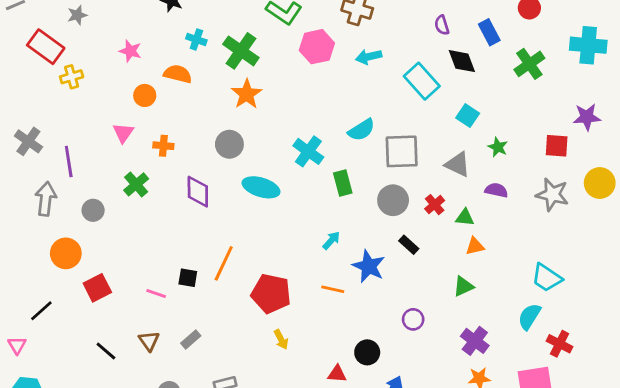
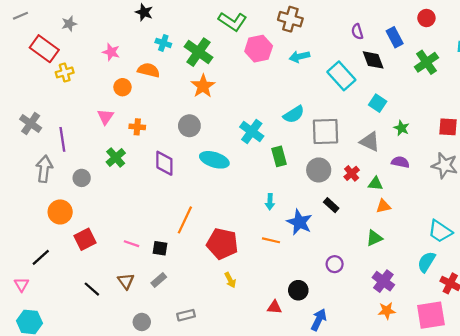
cyan arrow: (331, 240) -> (270, 202), turned 140
black square: (188, 278) -> (160, 248), moved

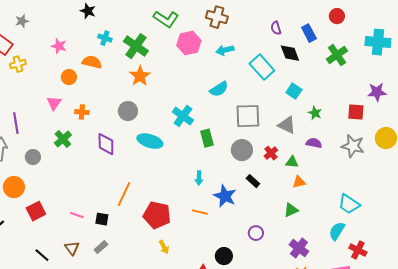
cyan semicircle: (294, 114) -> (219, 89), moved

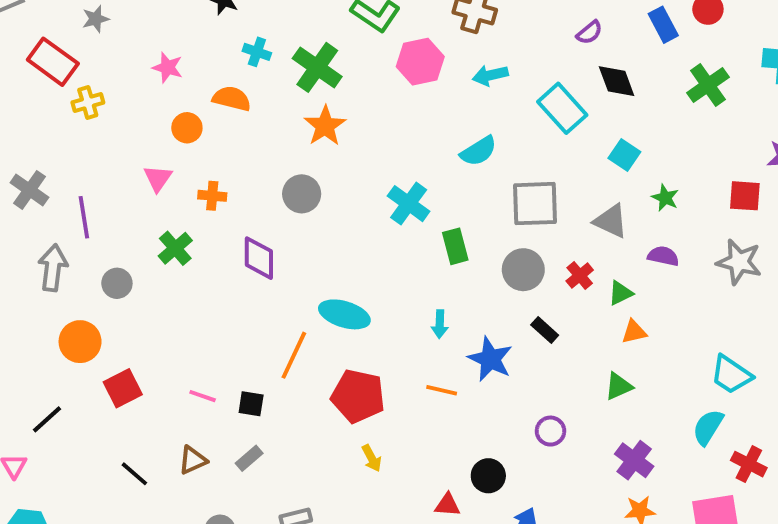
purple semicircle: (276, 28) -> (589, 32), turned -112
blue rectangle: (309, 33) -> (663, 25), moved
cyan ellipse: (150, 141) -> (344, 314), moved
green triangle: (292, 162) -> (620, 293), turned -32
brown triangle: (72, 248) -> (193, 460), turned 42

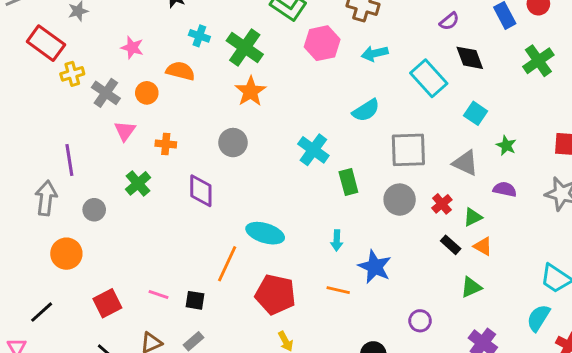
gray cross: (29, 190) -> (106, 93), moved
black rectangle: (545, 330) -> (451, 245), moved
orange triangle: (634, 332) -> (483, 246), turned 42
red square: (123, 388) -> (107, 303), moved

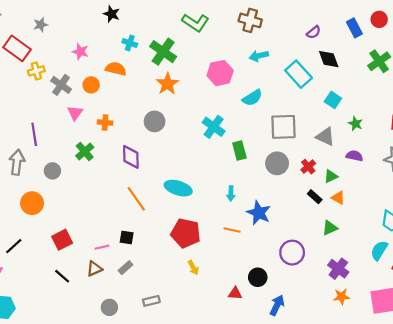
pink hexagon: (322, 43) -> (220, 73), moved
orange line: (227, 264) -> (136, 199), moved, turned -60
pink line: (158, 295) -> (102, 247), moved, turned -32
purple circle: (420, 321) -> (292, 253), size x1.5

